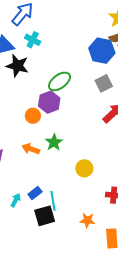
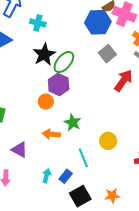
cyan cross: (33, 40) -> (38, 23), moved
black star: (17, 66) -> (44, 55), moved, turned -30
cyan arrow: (16, 200) -> (47, 176), moved
cyan line: (53, 201) -> (83, 158), moved
orange star: (87, 220) -> (112, 196), moved

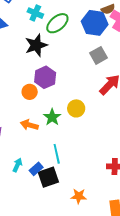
green ellipse: (64, 62) -> (57, 23), moved
yellow circle: (108, 141) -> (76, 108), moved
black square: (80, 196) -> (48, 177), moved

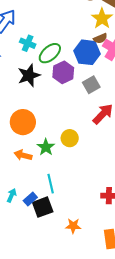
purple hexagon: (45, 77) -> (63, 72), moved
orange circle: (30, 92) -> (23, 122), size x1.6

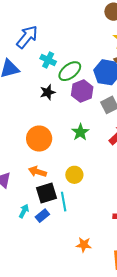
black star: (29, 75) -> (48, 92), size x0.7
yellow circle: (70, 138) -> (74, 175), moved
green star: (46, 147) -> (80, 132), moved
black square: (43, 207) -> (47, 193), moved

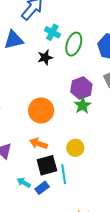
green ellipse: (70, 71) -> (74, 44), turned -35
purple hexagon: (82, 91) -> (81, 88), moved
black star: (48, 92) -> (45, 57), moved
cyan arrow: (24, 211) -> (24, 183), turned -88

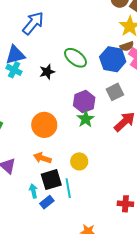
cyan cross: (52, 32) -> (14, 70), moved
green ellipse: (74, 44) -> (76, 58), turned -70
cyan arrow: (24, 183) -> (33, 191), moved, turned 48

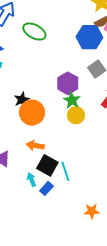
green ellipse: (76, 58) -> (34, 32), moved
black star: (47, 72) -> (22, 100), moved
yellow circle: (79, 161) -> (76, 115), moved
black square: (51, 180) -> (47, 165), turned -35

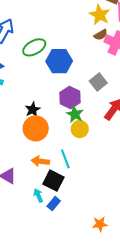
green ellipse: (34, 32) -> (34, 47), turned -55
blue hexagon: (89, 37) -> (59, 61), moved
black star: (22, 100) -> (33, 110), moved
cyan line: (65, 171) -> (65, 159), moved

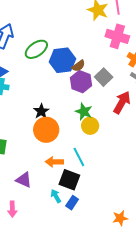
brown semicircle: (101, 35) -> (78, 66), moved
purple hexagon: (70, 98) -> (81, 82), moved

